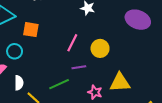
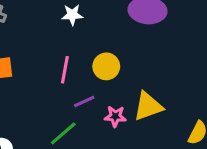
pink star: (95, 92) -> (115, 116), moved

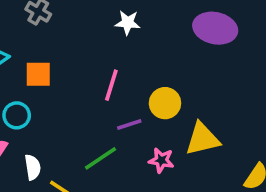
yellow circle: (106, 66) -> (165, 103), moved
pink star: (115, 116) -> (161, 160), moved

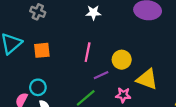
cyan circle: (17, 115) -> (38, 87), moved
yellow triangle: (202, 139) -> (147, 79), turned 40

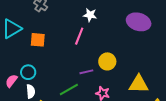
pink line: (88, 52) -> (79, 36), moved
yellow triangle: (147, 79) -> (139, 84), moved, turned -30

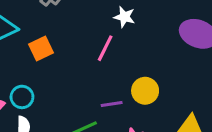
orange square: (38, 40) -> (41, 48), turned -35

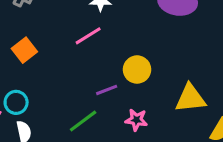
pink line: (105, 48) -> (88, 36), turned 44

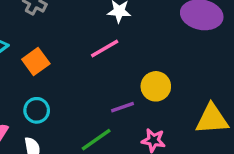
cyan circle: (16, 102) -> (37, 110), moved

